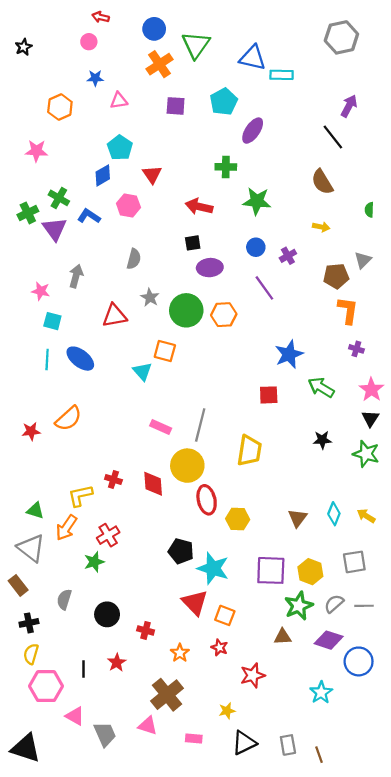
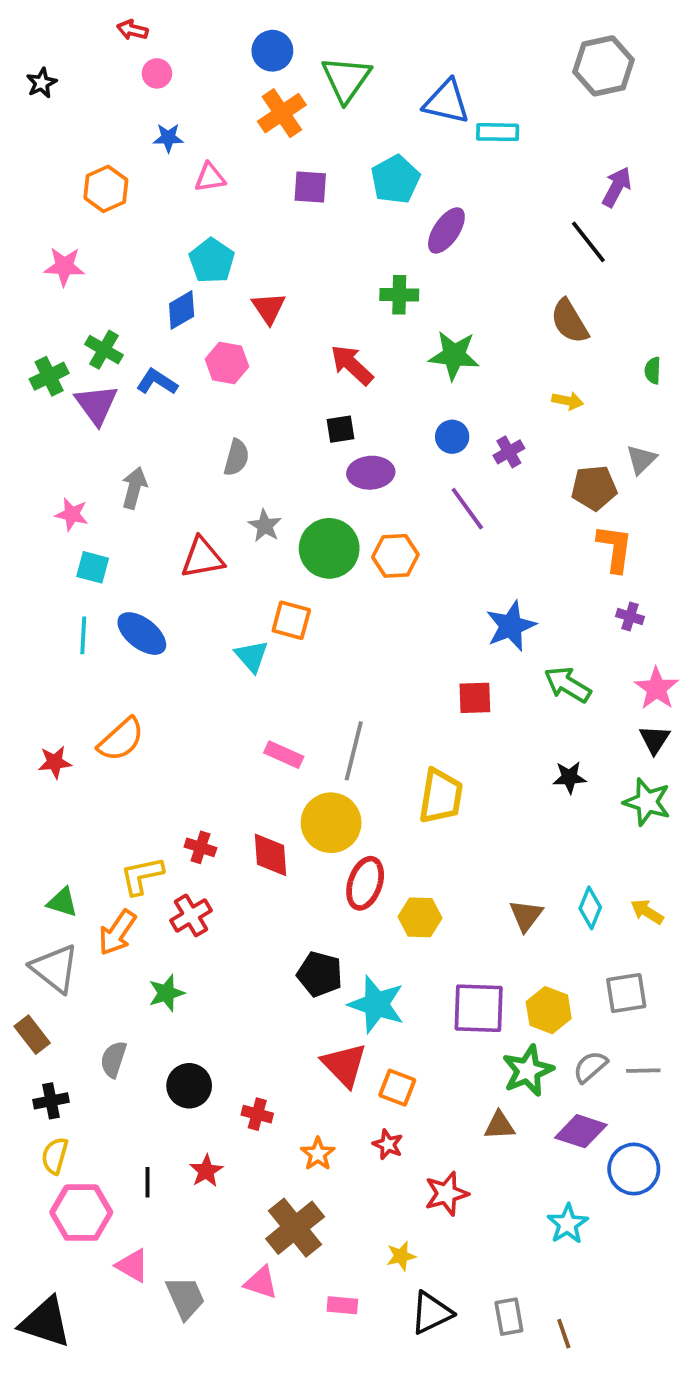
red arrow: (101, 17) -> (132, 30), moved
red arrow: (199, 207) -> (352, 365), turned 30
red ellipse: (207, 500) -> (365, 883), turned 32
red cross: (108, 535) -> (191, 915), moved

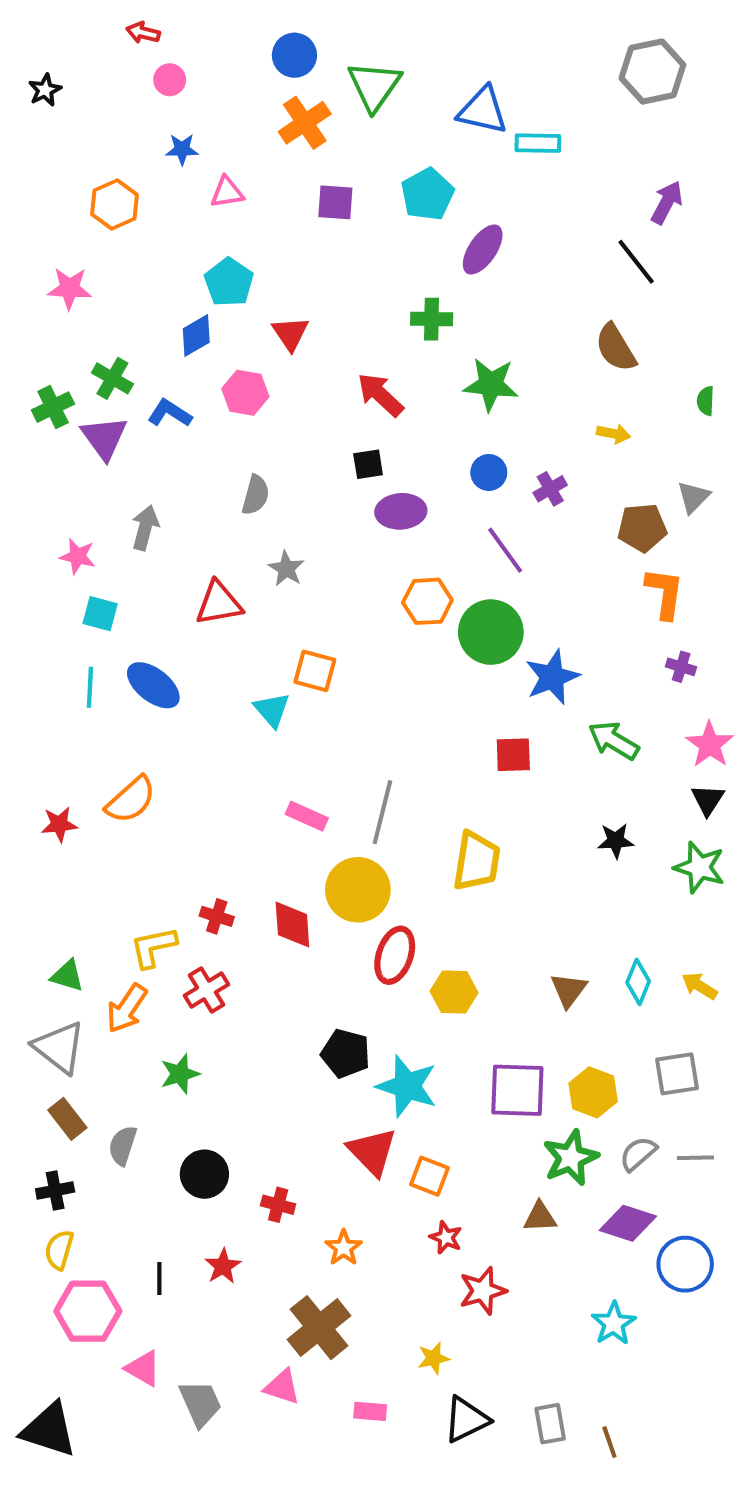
green circle: (329, 548) -> (491, 632), moved
brown rectangle: (32, 1035) -> (67, 1119), moved
red star: (388, 1144) -> (446, 1238), moved

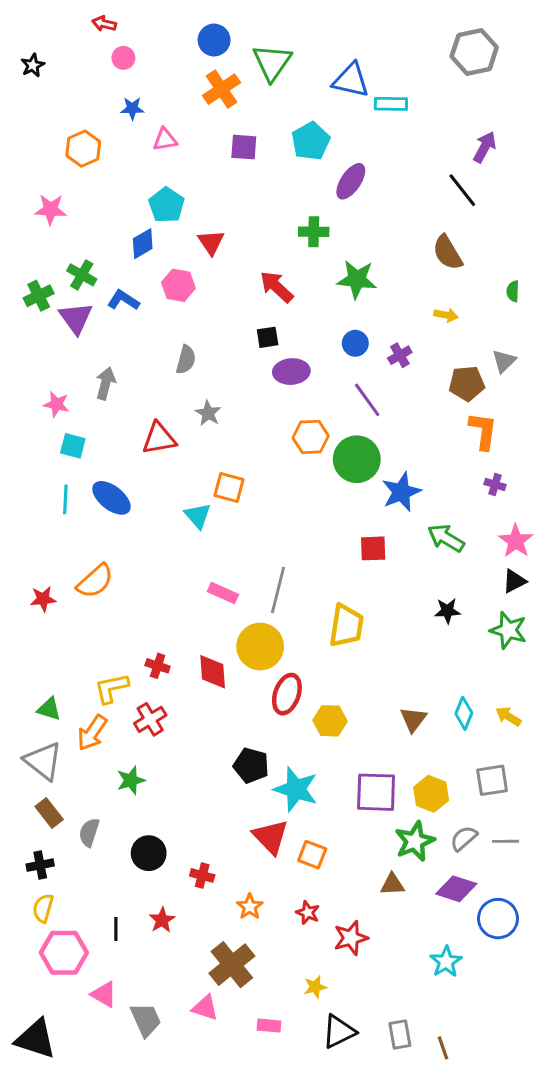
black triangle: (708, 800) -> (514, 581), turned 30
red star: (446, 1238) -> (308, 913), moved

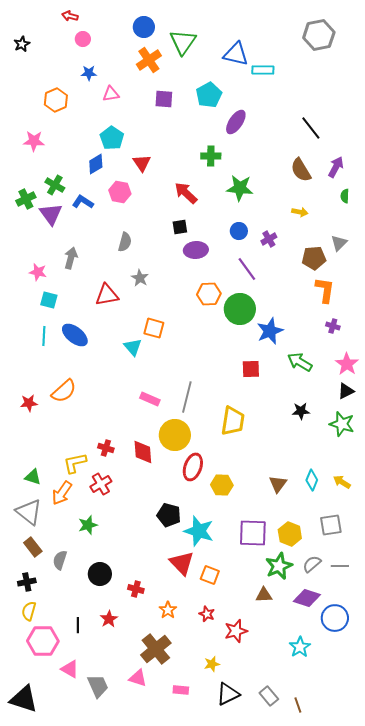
purple arrow: (485, 147) -> (336, 167), moved
gray rectangle: (400, 1035) -> (269, 696), turned -30

